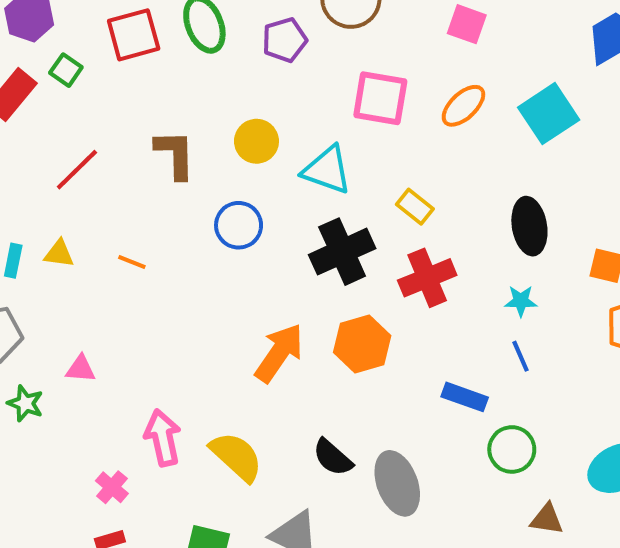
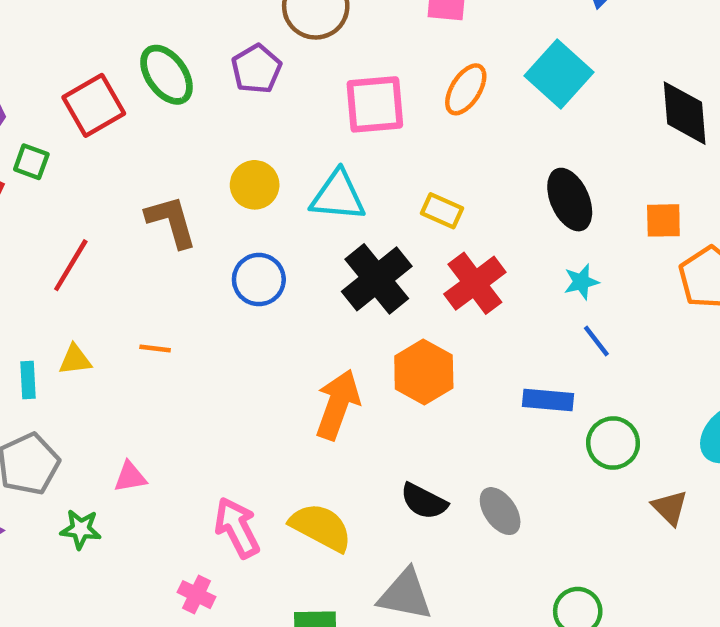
gray ellipse: (397, 483) -> (500, 511), size x0.7
brown triangle: (547, 519) -> (670, 508), turned 51

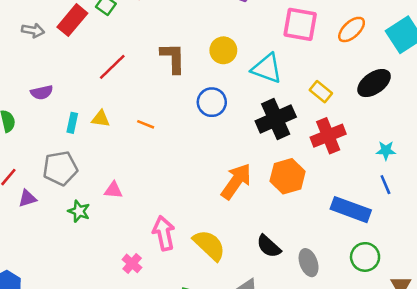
black ellipse: (570, 200) -> (374, 83), moved, turned 64
blue rectangle: (548, 400) -> (351, 210), size x1.4
green circle: (613, 443) -> (365, 257), moved

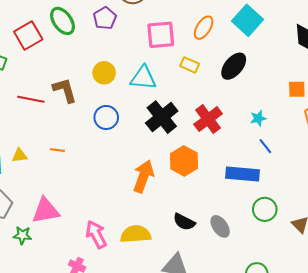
red line: (112, 67) -> (31, 99), moved, turned 70
yellow rectangle: (321, 92) -> (190, 65), moved
pink triangle: (113, 190) -> (46, 211), size x1.8
yellow semicircle: (209, 245) -> (136, 234), turned -32

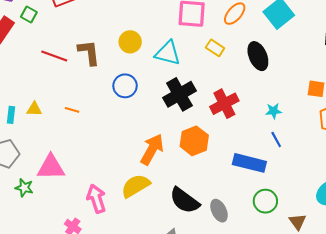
black ellipse: (234, 66) -> (258, 56), turned -72
black semicircle: (184, 222) -> (185, 200), size x1.4
yellow semicircle: (136, 234) -> (136, 186), moved, turned -36

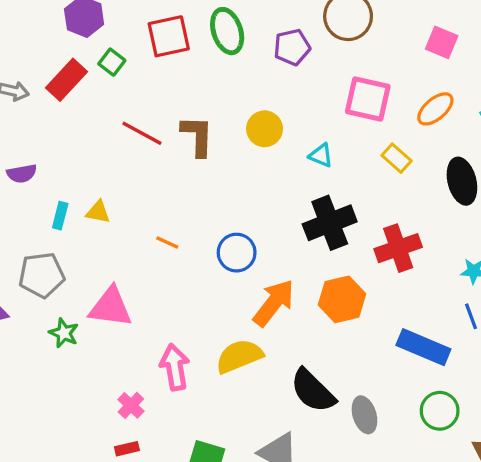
cyan triangle: (168, 53) -> (321, 155), size x0.6
blue circle: (125, 86) -> (237, 253), moved
orange line: (72, 110) -> (167, 242), moved

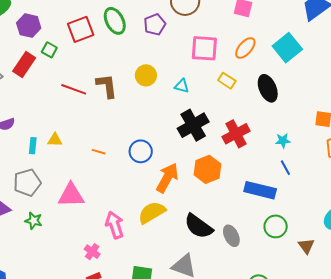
green star: (64, 333) -> (34, 221), moved

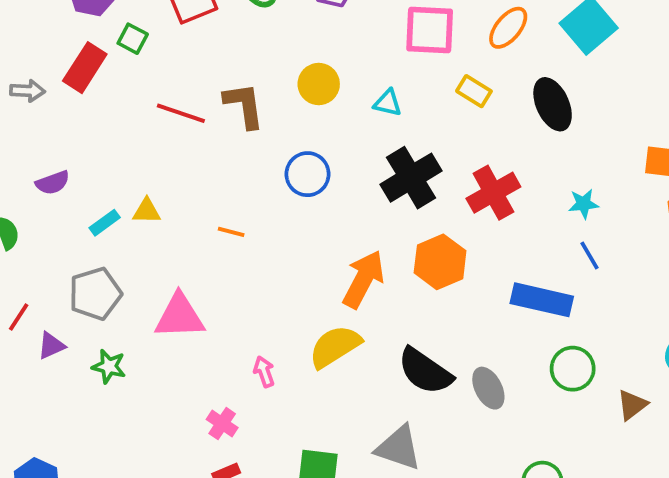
cyan rectangle: (33, 146) -> (105, 223), turned 49
blue circle: (141, 151) -> (308, 174), moved
pink arrow: (115, 225) -> (264, 372), size x0.6
brown triangle: (306, 246) -> (632, 405), turned 30

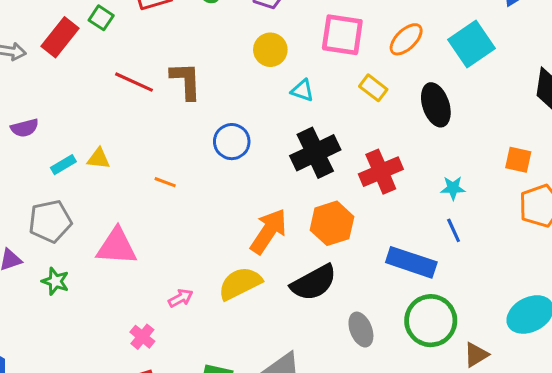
yellow circle: (319, 84) -> (270, 50), moved
green circle: (573, 369) -> (431, 321), size x1.4
black semicircle: (425, 371) -> (314, 283), moved, turned -69
pink arrow: (264, 372) -> (181, 298), turned 75

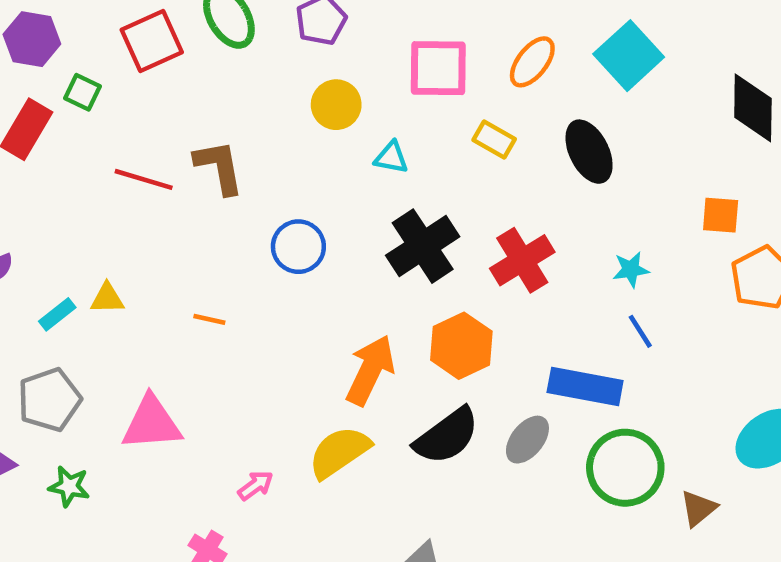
gray ellipse: (361, 330) -> (527, 440), moved, turned 68

